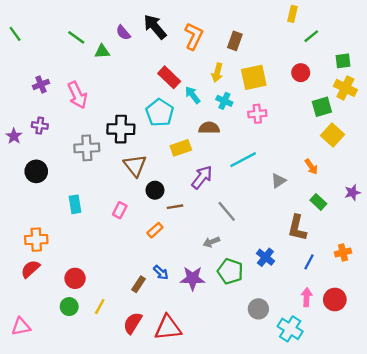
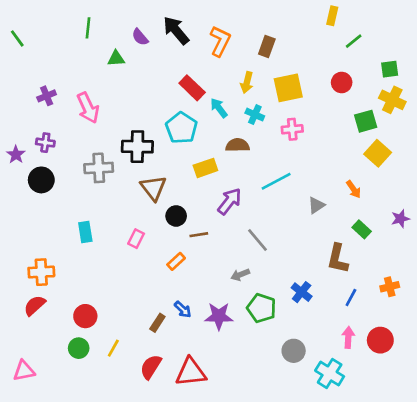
green line: (76, 37) -> (88, 28), moved, turned 60
black circle: (36, 171) -> (41, 180), moved

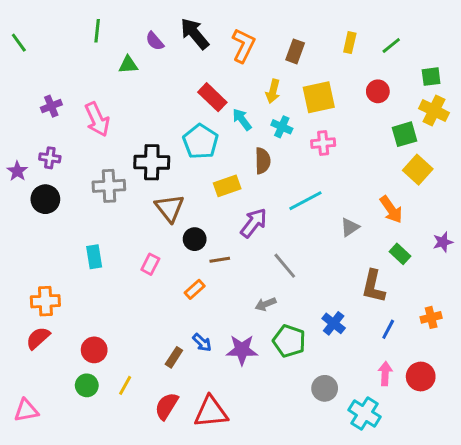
yellow rectangle: (332, 16) -> (350, 43), moved
brown semicircle: (237, 145) -> (263, 161), turned 90
orange arrow: (354, 189) -> (391, 210), size x1.4

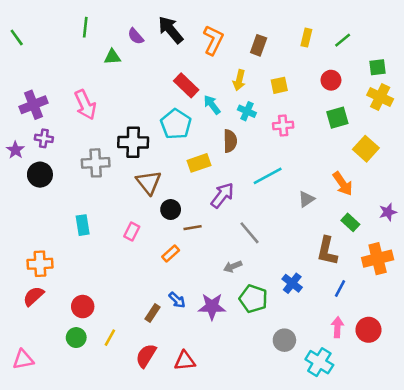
yellow square: (319, 97) -> (279, 85), size x0.6
purple cross: (51, 106) -> (34, 105), moved, size x1.5
green square: (404, 134) -> (337, 118), moved
orange cross: (431, 317) -> (378, 259), moved, size x1.6
red triangle: (211, 412) -> (185, 361), size x0.7

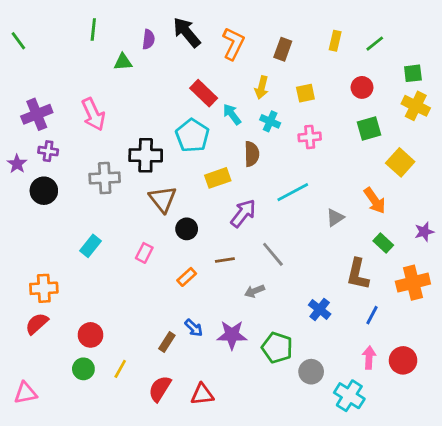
purple semicircle: (136, 36) -> (148, 39), turned -132
cyan rectangle: (83, 225) -> (91, 246), turned 48
brown line: (193, 228) -> (225, 260), moved
green pentagon: (253, 299) -> (277, 348), moved

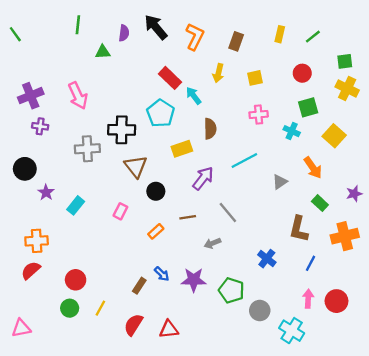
cyan cross: (270, 121) -> (292, 131), moved
purple star: (17, 164) -> (46, 192), moved
black circle: (44, 191) -> (25, 169), moved

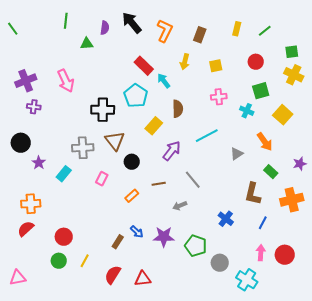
gray cross: (87, 149) -> (83, 148), moved
yellow rectangle: (182, 149) -> (154, 126), turned -30

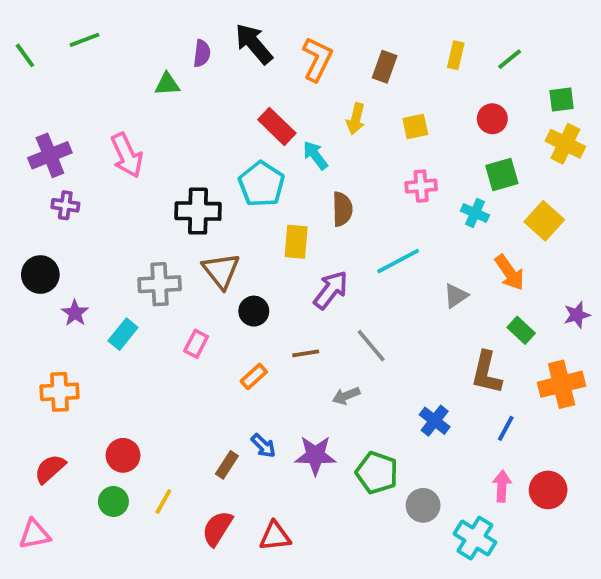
green line: (66, 21) -> (85, 40), moved, turned 63
yellow rectangle: (154, 126) -> (296, 242), turned -36
red semicircle: (26, 229) -> (50, 469), moved

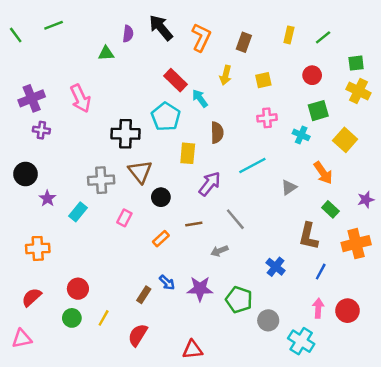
red triangle: (275, 536) -> (193, 350), moved

